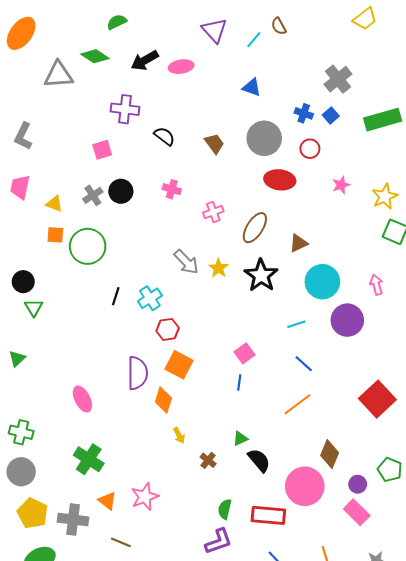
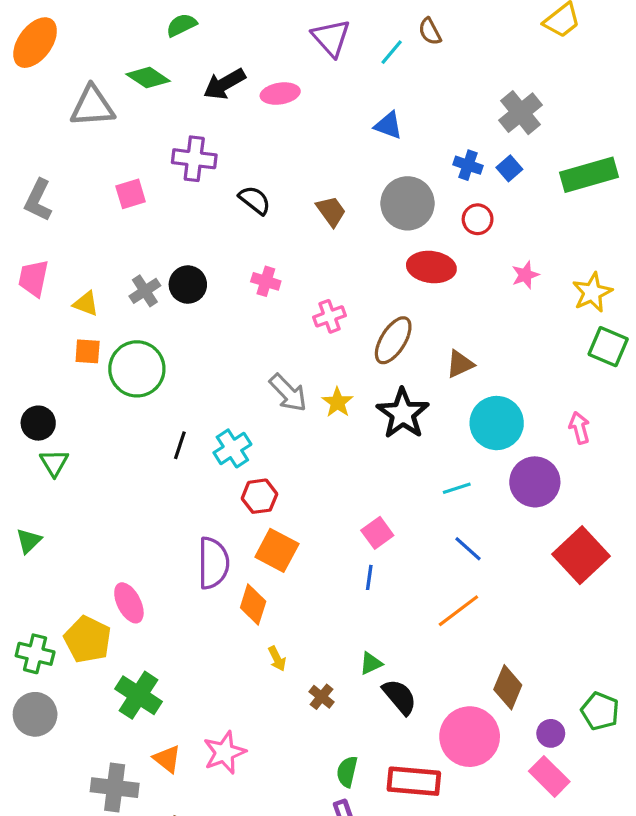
pink square: (102, 150) -> (131, 194), moved
red square: (377, 399) -> (581, 555), moved
yellow pentagon: (33, 513) -> (88, 639), moved

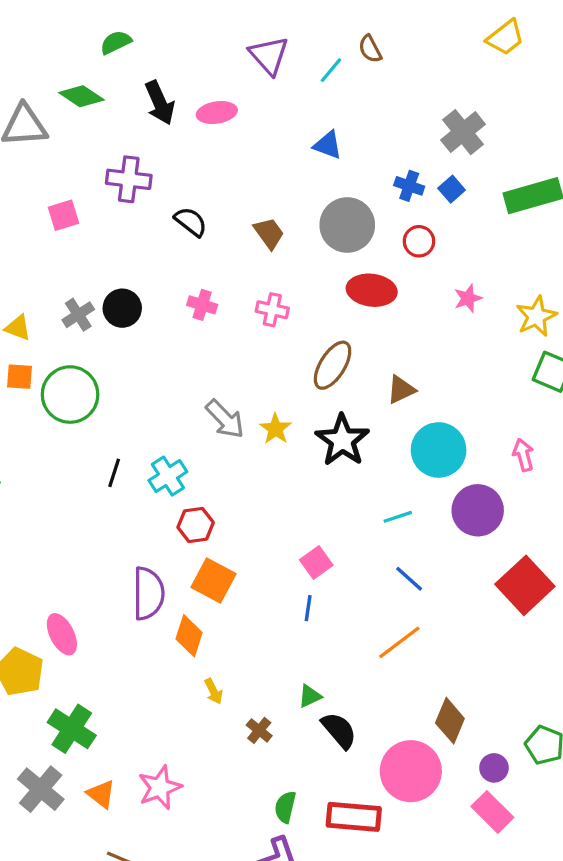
black arrow: (224, 84) -> (160, 103), turned -84
pink cross: (330, 316) -> (272, 310), moved, turned 32
gray cross: (115, 788) -> (41, 789), moved, turned 33

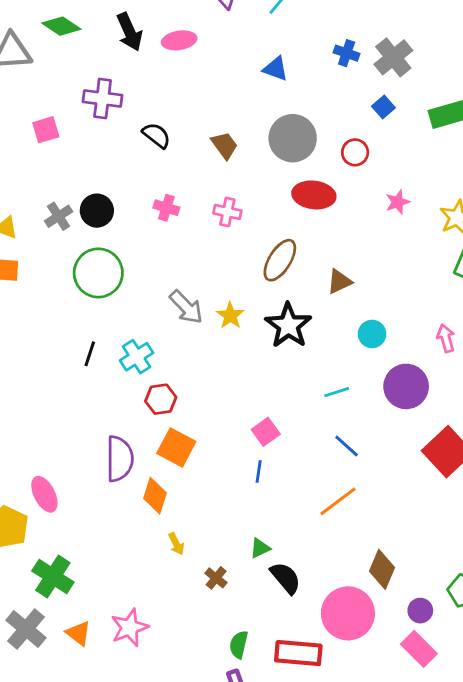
blue cross: (409, 186) -> (347, 53), moved
green circle: (70, 395) -> (98, 273), moved
cyan circle: (439, 450) -> (372, 334), size x0.6

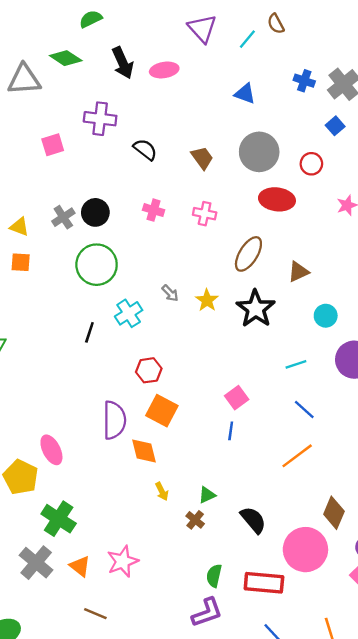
gray arrow: (186, 307) -> (170, 293), size x0.6
cyan cross: (137, 357) -> (129, 313), moved
orange diamond: (155, 496) -> (144, 451), turned -32
green triangle: (260, 548) -> (207, 495), moved

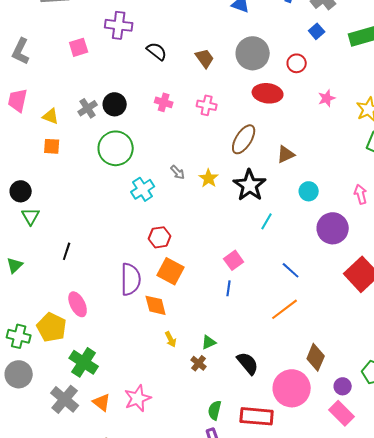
black line: (89, 332) -> (67, 251), moved
cyan line: (296, 364) -> (267, 221), moved, turned -42

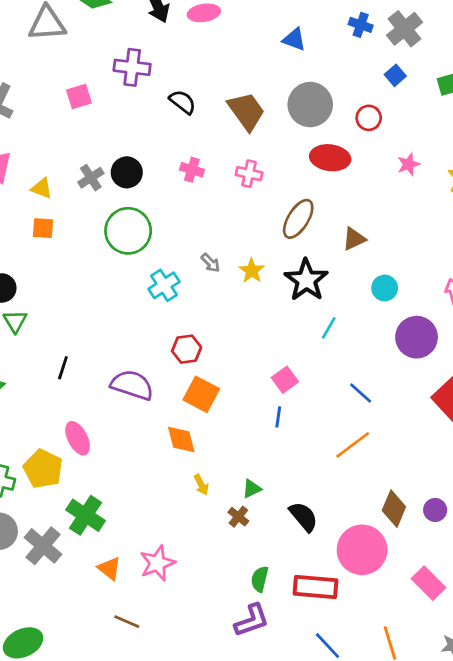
brown trapezoid: (205, 58) -> (246, 111), size x1.5
purple semicircle: (131, 279) -> (132, 385), moved, turned -72
purple circle: (343, 386) -> (435, 510), moved
gray cross: (65, 399) -> (43, 546), moved

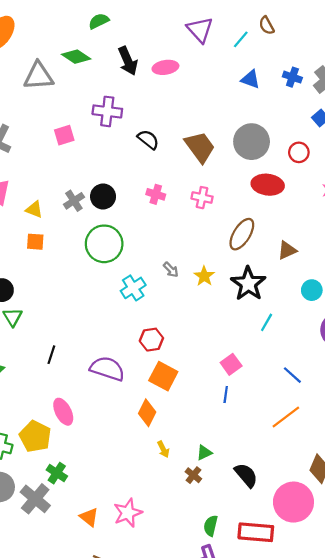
blue triangle: (294, 39) -> (250, 79), moved
orange diamond: (181, 440) -> (147, 413), turned 40
green cross: (86, 515) -> (57, 473), moved, size x0.7

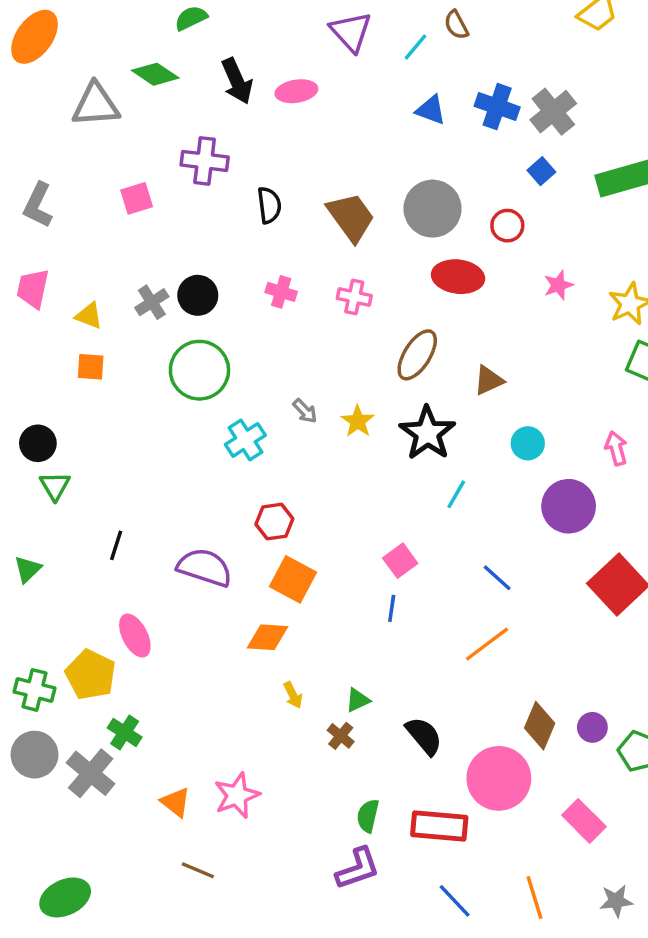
blue cross: (292, 77) -> (497, 107), size x1.4
black semicircle: (148, 139) -> (269, 205), turned 45
orange diamond: (147, 413) -> (268, 637), turned 68

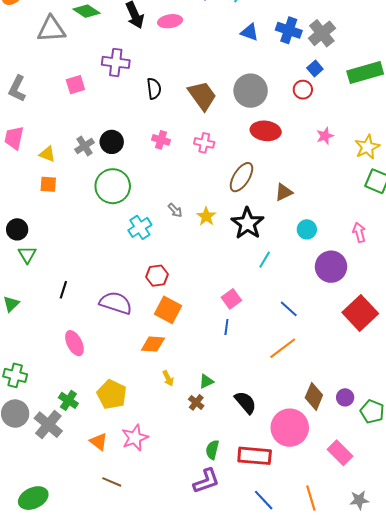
red circle: (507, 226) -> (303, 90), moved
yellow pentagon: (91, 675) -> (112, 394), moved

